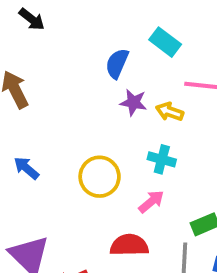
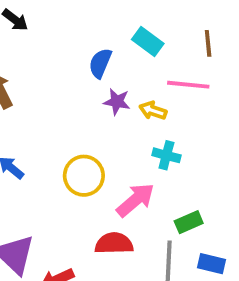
cyan cross: (162, 159) -> (166, 155), moved
pink arrow: (151, 202) -> (135, 200), size x1.5

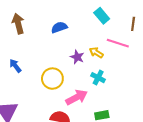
blue semicircle: (100, 63) -> (59, 27), moved, turned 35
purple star: (117, 102) -> (77, 57), moved

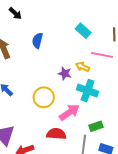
blue semicircle: (59, 27) -> (37, 41), moved, turned -49
cyan cross: (98, 78) -> (88, 91), size x1.5

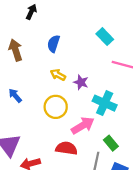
black arrow: (15, 13) -> (31, 12), turned -112
yellow arrow: (83, 67) -> (58, 75), moved
green rectangle: (96, 126) -> (111, 143), turned 64

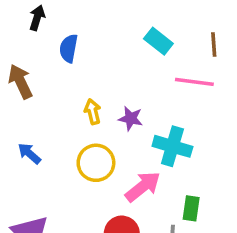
blue semicircle: (53, 44) -> (69, 48), moved
yellow arrow: (58, 75) -> (93, 112), turned 56
green rectangle: (111, 143) -> (191, 208), turned 56

